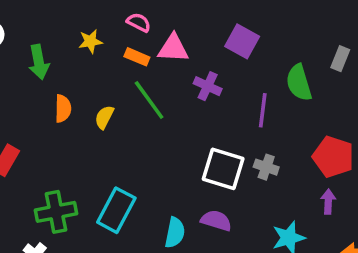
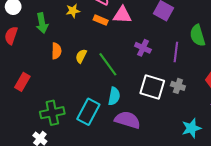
purple cross: (208, 86) -> (143, 48), moved
green line: (149, 100) -> (108, 64), moved
purple semicircle: (216, 220) -> (127, 120), moved, size x1.4
cyan semicircle: (175, 233) -> (114, 96), moved

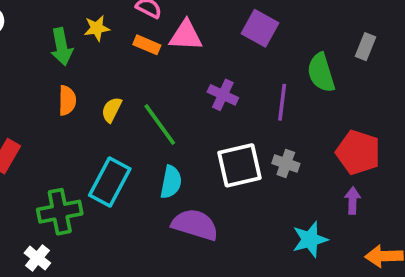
green arrow: (42, 23) -> (62, 47), moved
white square: (152, 87) -> (240, 165), turned -30
cyan rectangle: (88, 112) -> (110, 182), moved

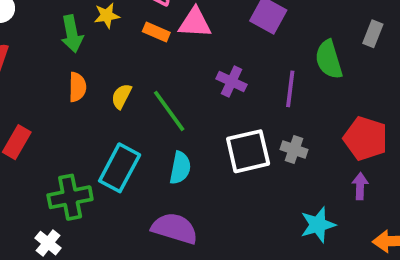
purple semicircle: (195, 225) -> (175, 228), moved

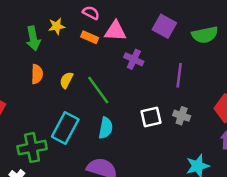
green semicircle: (329, 60) -> (205, 35), moved, turned -85
purple cross: (232, 82) -> (134, 59), moved
white square: (248, 151) -> (151, 117), size x0.7

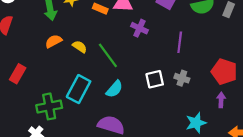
orange semicircle: (37, 74) -> (54, 41), turned -119
yellow semicircle: (66, 80) -> (80, 47), turned 96
cyan semicircle: (106, 128) -> (114, 89), turned 30

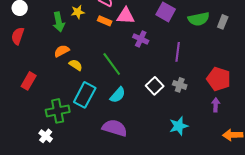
yellow semicircle: (80, 47) -> (76, 65), moved
white square: (155, 79) -> (155, 86), turned -30
cyan star: (196, 123) -> (179, 126), moved

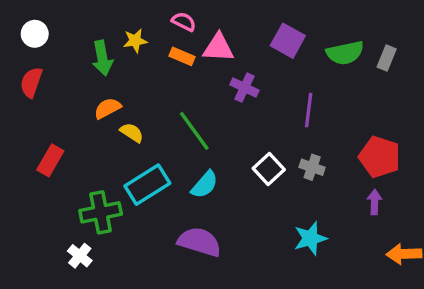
cyan rectangle: (85, 95) -> (147, 185), turned 30

